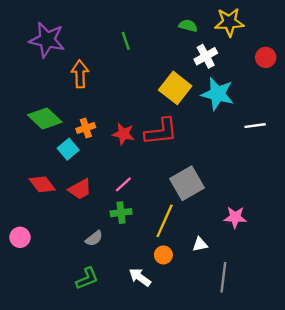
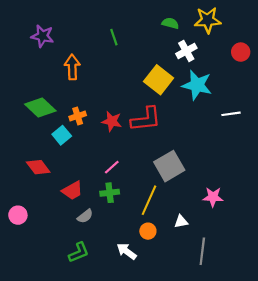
purple star: (47, 40) -> (42, 36), size x0.7
red trapezoid: (80, 189) -> (72, 191), moved

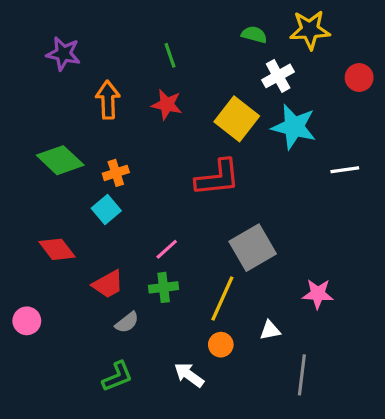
red star: (112, 121) -> (167, 105), moved
cyan square: (62, 135) -> (106, 210), moved

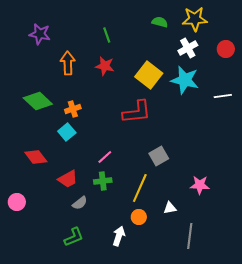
white cross: (278, 76) -> (188, 48), moved
white line: (345, 170) -> (223, 96), moved
gray square: (253, 248) -> (159, 156), size x0.7
white arrow: (189, 375) -> (119, 236), turned 72

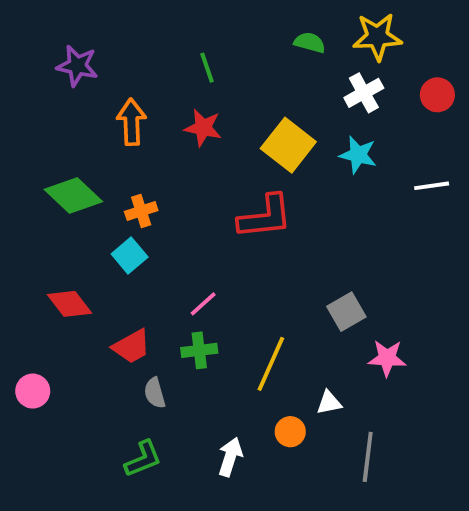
cyan star: (185, 80) -> (358, 155), size x0.7
gray square: (159, 156) -> (346, 312), moved
gray semicircle: (80, 203) -> (155, 393), turned 112
orange circle: (139, 217) -> (290, 432), moved

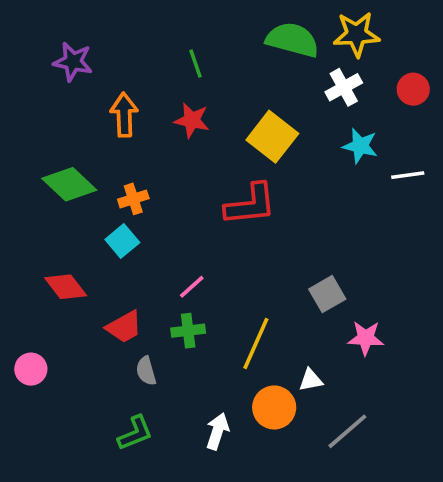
green semicircle: (310, 43) -> (292, 40), size x1.8
cyan star: (358, 155) -> (360, 146), moved
orange circle: (290, 432) -> (274, 407), size x1.5
gray line: (368, 457) -> (347, 431), turned 42

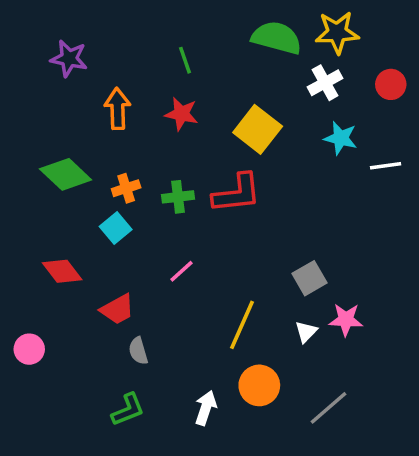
green cross: (188, 331) -> (178, 197), moved
white triangle: (311, 380) -> (306, 332), moved, turned -35

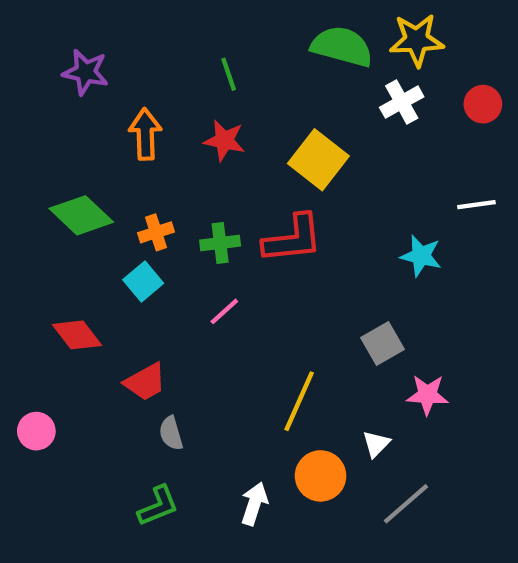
cyan star: (341, 138) -> (421, 256), moved
pink line: (181, 271) -> (224, 311), moved
white triangle: (306, 332) -> (376, 444), moved

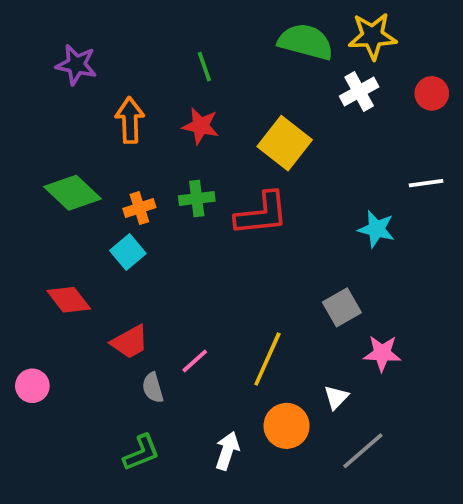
green cross: (220, 243) -> (197, 198), moved
pink line: (224, 311) -> (195, 361), moved

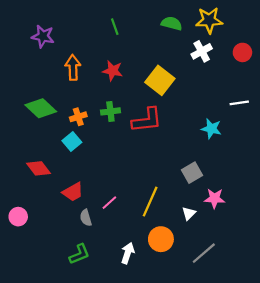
green semicircle: (306, 42) -> (172, 23), size x0.7
green line: (204, 67) -> (115, 27), moved
white triangle: (336, 397) -> (189, 213), moved

